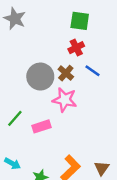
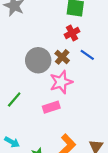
pink star: (65, 100) -> (61, 82), turned -30
pink rectangle: (41, 126) -> (51, 107), moved

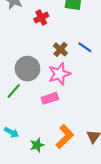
red cross: (72, 33) -> (41, 18), moved
gray circle: (38, 60) -> (27, 69), moved

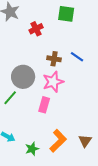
brown cross: (60, 49) -> (54, 59), turned -32
pink rectangle: (50, 98) -> (44, 105), turned -56

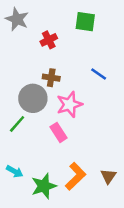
brown cross: (54, 59) -> (51, 78), moved
pink rectangle: (44, 105) -> (58, 132), turned -49
green star: (32, 149) -> (44, 186), size x1.5

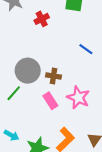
brown cross: (51, 78) -> (54, 76), moved
pink star: (69, 104) -> (78, 98), moved, turned -30

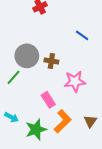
pink star: (78, 98) -> (75, 81), turned -30
pink rectangle: (50, 101) -> (48, 100), moved

